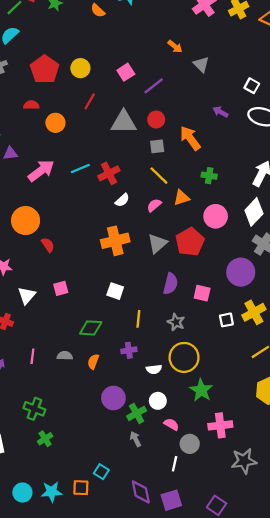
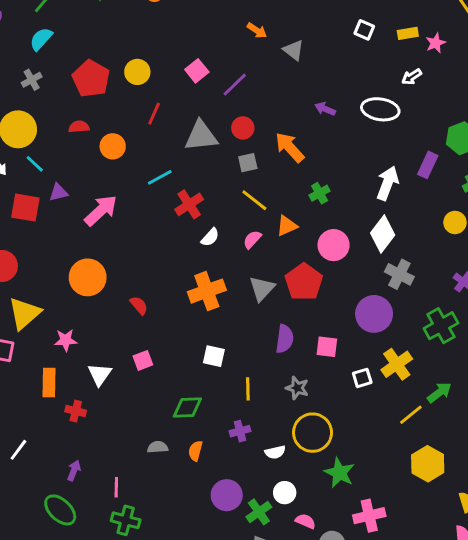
white square: (252, 86) -> (364, 30), moved
cyan line: (80, 169) -> (160, 177), moved
green cross: (209, 176) -> (320, 193), turned -32
red semicircle: (48, 245) -> (139, 305), moved
pink line: (32, 356) -> (116, 487), moved

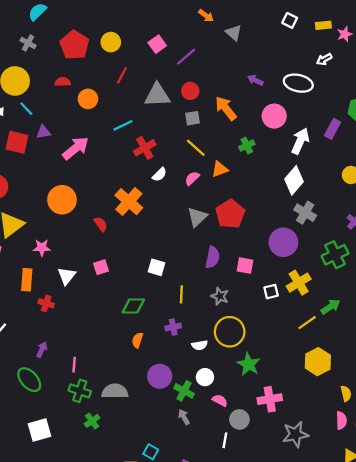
gray cross: (32, 80) -> (28, 43), turned -35
pink circle: (334, 245) -> (274, 116), moved
orange cross: (207, 291) -> (129, 202), moved, turned -32
gray semicircle: (158, 447) -> (115, 391), moved, size x1.6
green cross: (259, 512) -> (184, 391), turned -30

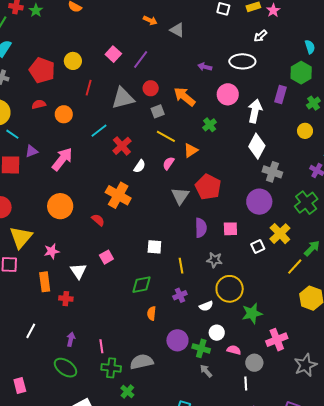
green star: (249, 364) -> (252, 313), turned -30

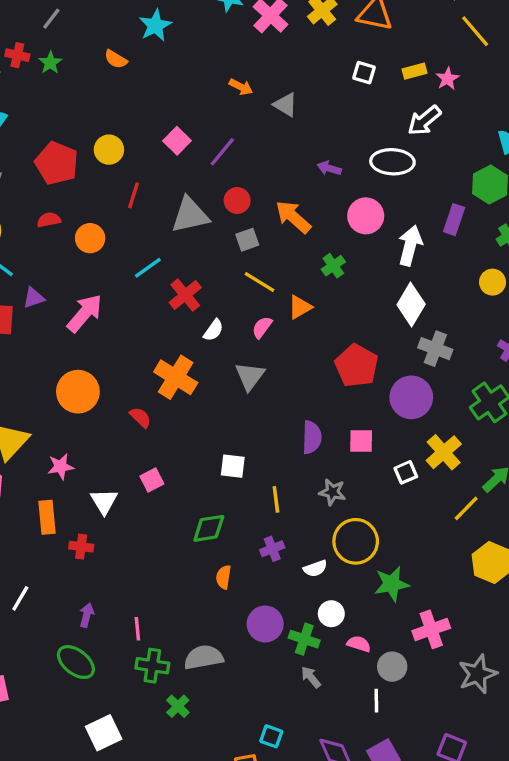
white arrow: (260, 36) -> (424, 120), size x1.5
red pentagon: (208, 187) -> (356, 366), moved
gray triangle: (180, 196) -> (250, 376), moved

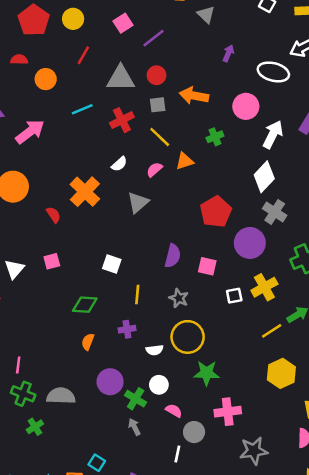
purple arrow: (329, 168) -> (228, 53), moved, turned 84
orange arrow: (293, 217) -> (194, 96), turned -44
red cross: (185, 295) -> (122, 120), moved

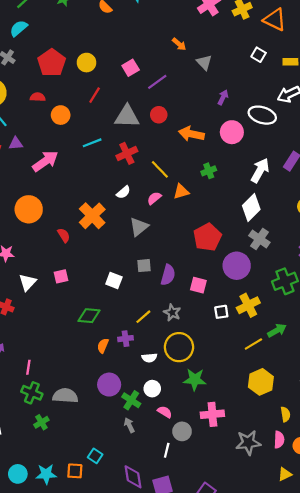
gray square: (158, 105) -> (144, 266), moved
pink circle: (246, 106) -> (232, 132), moved
yellow line: (137, 294) -> (143, 317), moved, turned 42
orange semicircle: (88, 342) -> (103, 346), moved
gray star: (254, 451) -> (248, 443), moved

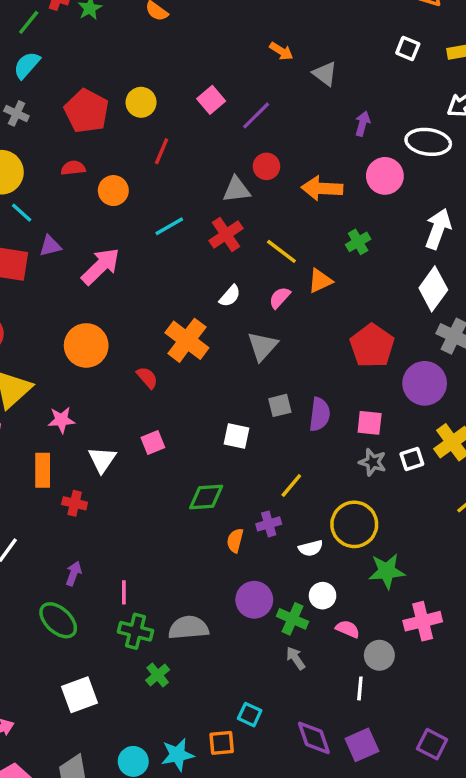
gray triangle: (127, 116) -> (236, 190), moved, size x0.7
gray star: (172, 313) -> (373, 462), moved

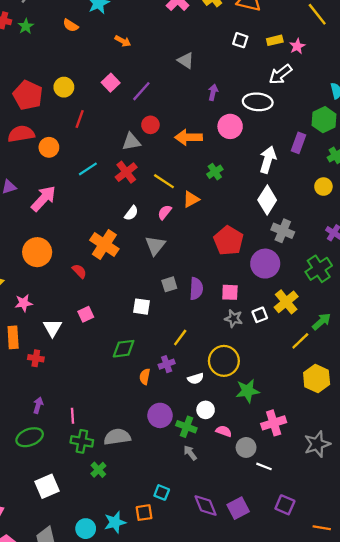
orange arrow: (281, 51) -> (123, 41), moved
red semicircle: (73, 168) -> (21, 134), size x1.6
green ellipse: (58, 620) -> (30, 437), turned -60
white line: (360, 688) -> (264, 466), moved, turned -70

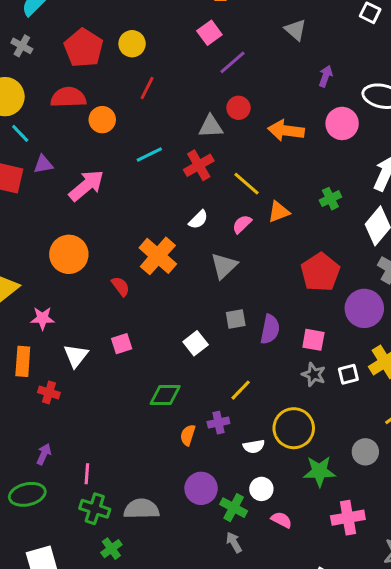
pink square: (111, 83) -> (209, 33), moved
green cross: (215, 172) -> (330, 199), moved
white square: (141, 307) -> (196, 343), turned 36
gray circle: (246, 447) -> (365, 452), moved

